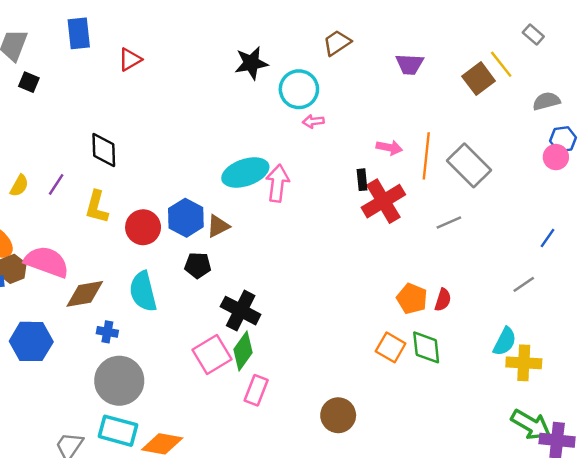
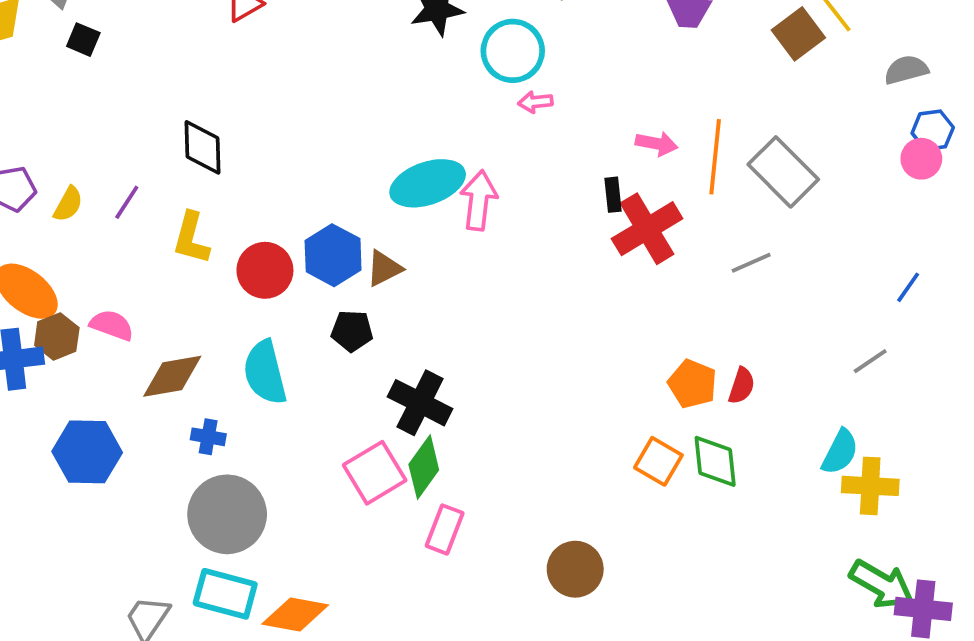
pink semicircle: (47, 262) -> (112, 325), size x0.6

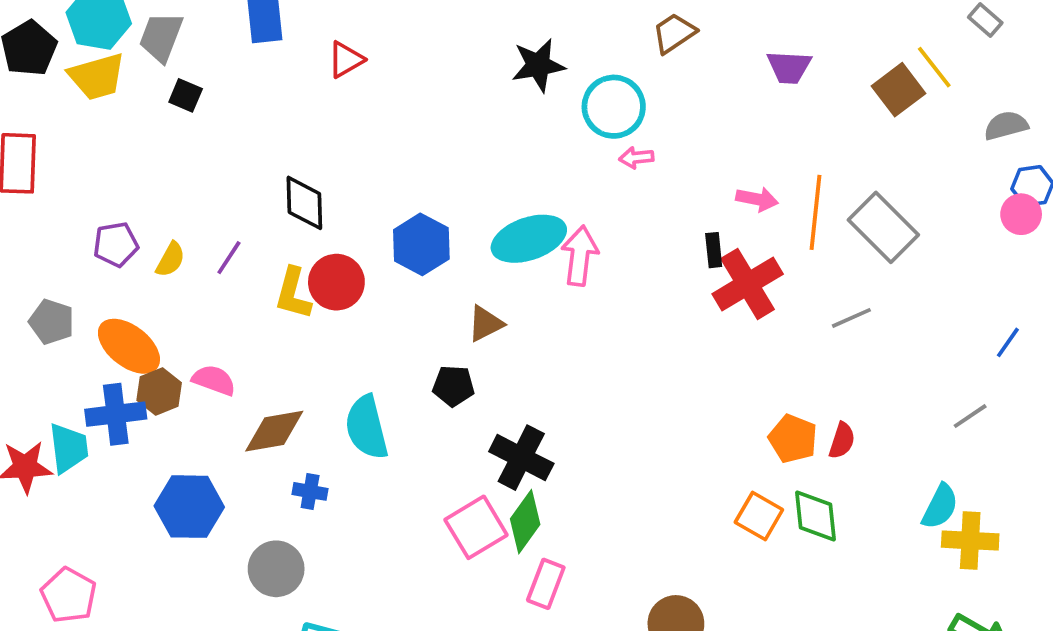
blue hexagon: (333, 255) -> (421, 244), moved
red circle: (265, 270) -> (336, 282), moved
gray circle: (227, 514) -> (276, 569), moved, size x0.7

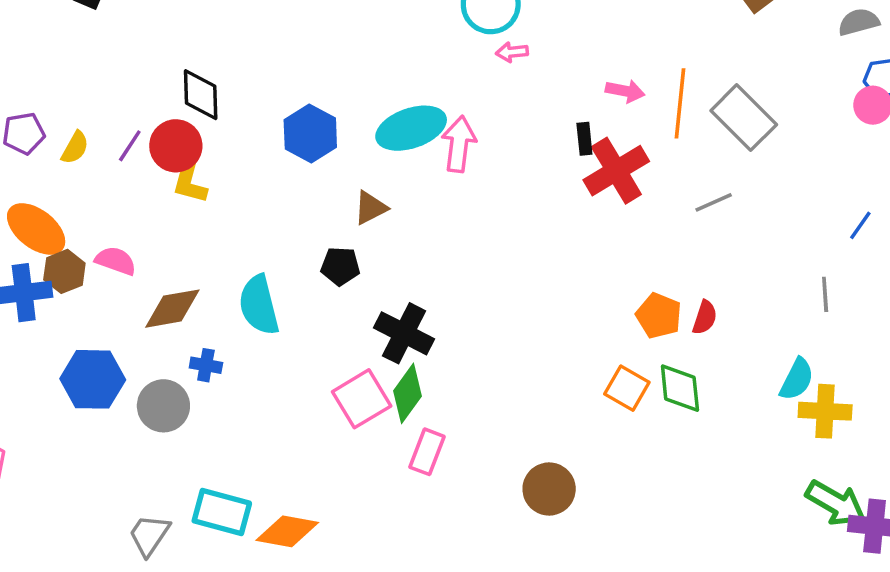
red circle: (336, 282) -> (176, 146), moved
gray line: (970, 416) -> (825, 294), turned -60
gray circle: (276, 569) -> (163, 406), moved

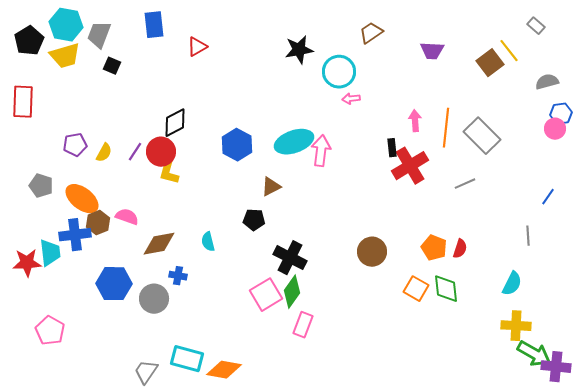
pink arrow: (625, 91) -> (415, 121), turned -105
black diamond: (201, 95) -> (175, 123), turned 64
cyan semicircle: (259, 305) -> (208, 242), size x0.6
yellow cross: (825, 411) -> (516, 326), moved
brown circle: (549, 489) -> (372, 252), moved

